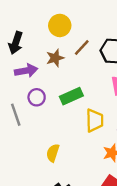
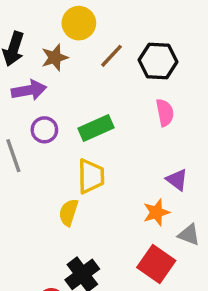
brown star: (55, 58) -> (55, 58), moved
yellow trapezoid: (94, 120) -> (91, 176), moved

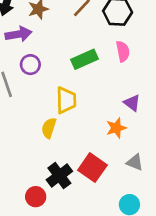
green rectangle: (96, 128) -> (85, 59), moved
gray triangle: (189, 235) -> (135, 162), moved
red square: (156, 264) -> (92, 168), moved

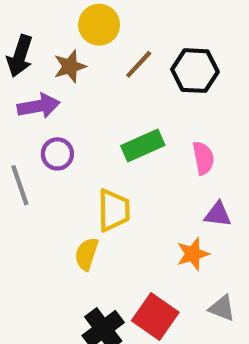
pink semicircle: (123, 51) -> (203, 158), moved
purple triangle: (132, 103) -> (218, 214), turned -30

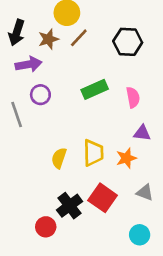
brown line: (139, 64) -> (79, 38), moved
yellow trapezoid: (114, 210) -> (93, 153), moved

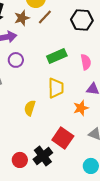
yellow trapezoid: (93, 153) -> (56, 88), moved
black cross: (70, 206) -> (43, 156), moved

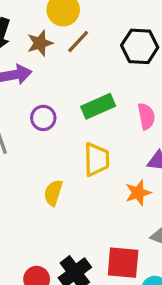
purple circle: (16, 60) -> (43, 118), moved
red square: (63, 138) -> (123, 263), moved, turned -30

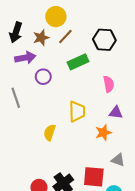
green rectangle: (98, 106) -> (78, 62), moved
purple circle: (43, 118) -> (43, 77), moved

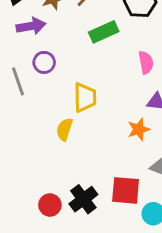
purple circle: (43, 77) -> (44, 62), moved
yellow trapezoid: (77, 111) -> (85, 97), moved

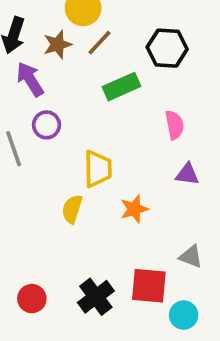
purple arrow: (31, 26) -> (30, 79), turned -112
orange star: (139, 129) -> (134, 209), moved
red circle: (50, 205) -> (32, 299), moved

